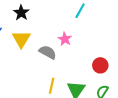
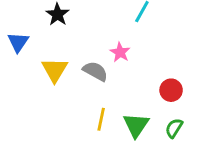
yellow triangle: (21, 39) -> (55, 70), moved

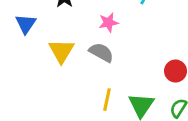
pink star: (120, 52) -> (108, 23), moved, turned 30

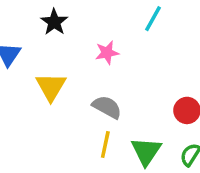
gray semicircle: (101, 52) -> (107, 107), moved

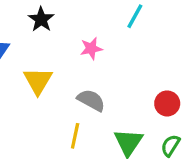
yellow line: (105, 144) -> (75, 136), moved

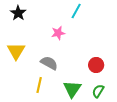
pink star: (91, 48) -> (58, 33), moved

